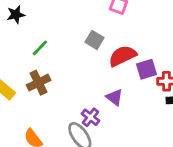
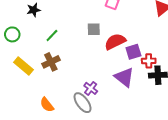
gray square: (94, 40) -> (94, 29), turned -32
purple triangle: (114, 97) -> (124, 77), moved, size x1.5

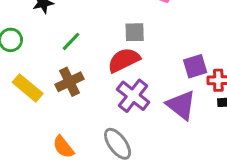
red semicircle: (115, 42) -> (124, 60), moved
purple cross: (91, 88) -> (133, 96), moved, size x1.5

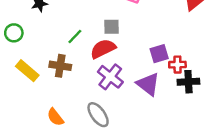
green line: (71, 41) -> (75, 37), moved
brown cross: (69, 82) -> (60, 66), turned 35

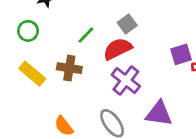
gray square: (112, 27) -> (127, 24), turned -35
green circle: (14, 33) -> (28, 31), moved
purple triangle: (148, 84) -> (159, 114), moved, turned -30

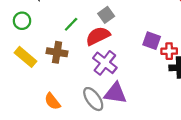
purple square: (181, 54) -> (152, 41), turned 36
purple triangle: (159, 114) -> (115, 93), moved

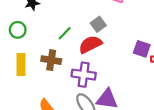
yellow rectangle: (25, 57) -> (21, 65), turned 50
purple cross: (105, 63) -> (84, 75), moved, turned -30

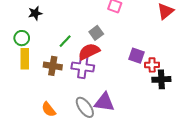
yellow rectangle: (21, 65) -> (25, 59), moved
purple cross: (84, 75) -> (83, 67), moved

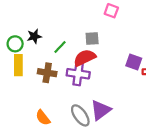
black star: (35, 13) -> (34, 36), moved
gray square: (96, 33) -> (92, 38), turned 32
purple triangle: (104, 102) -> (101, 110), turned -45

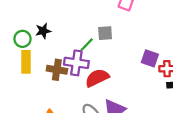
green line: (60, 47) -> (87, 45), moved
red semicircle: (85, 58) -> (97, 78), moved
purple cross: (78, 74) -> (76, 63), moved

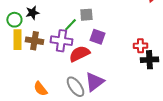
purple square: (150, 58) -> (97, 37), moved
brown cross: (57, 70) -> (34, 41), moved

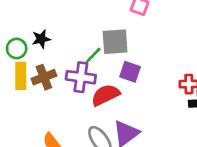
gray square: (86, 15) -> (115, 42), size x1.5
brown cross: (34, 41) -> (44, 77), turned -30

